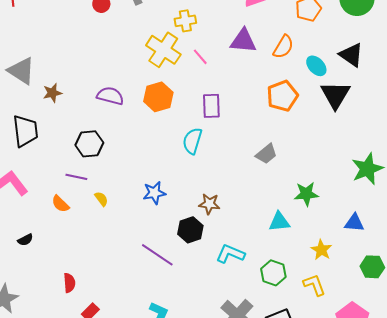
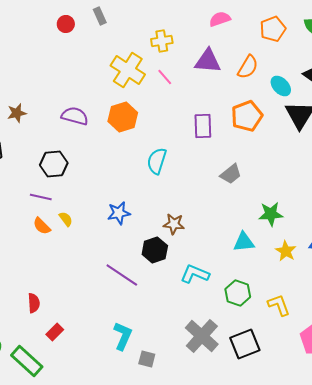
yellow cross: (185, 21) -> (162, 41), moved
purple rectangle: (211, 106) -> (203, 126), moved
orange semicircle: (60, 204) -> (42, 226), moved
yellow star: (321, 250) -> (286, 251), moved

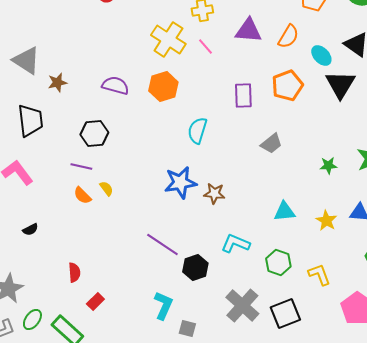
blue star: (119, 213) -> (180, 182), moved, size x1.4
green star: (271, 214) -> (328, 166), moved, size x0.7
black hexagon: (155, 250) -> (195, 268), moved

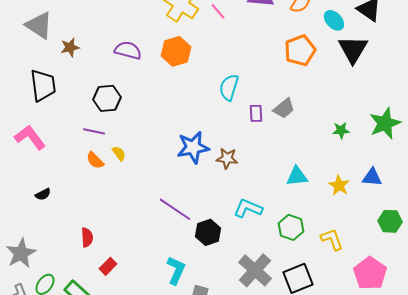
purple rectangle: (243, 96) -> (256, 113), moved, size x0.7
cyan semicircle: (197, 130) -> (229, 87), moved

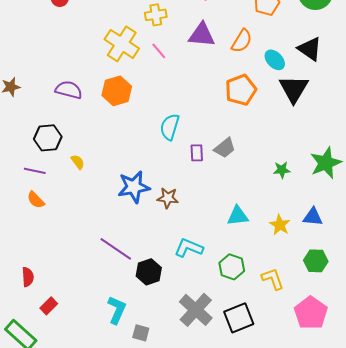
yellow semicircle: (119, 153) -> (78, 162), moved
green hexagon: (390, 221) -> (316, 261), moved

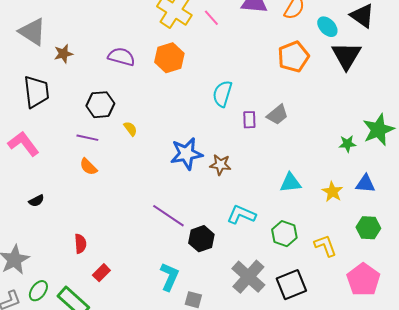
green star: (282, 170) -> (347, 144), moved

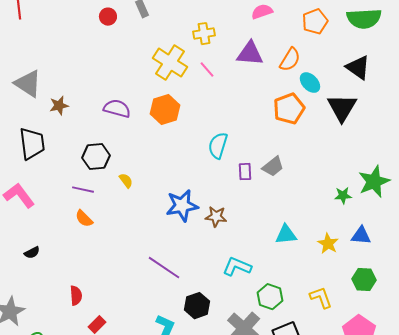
cyan ellipse: (327, 27) -> (310, 83), moved
green hexagon: (284, 234) -> (270, 297), moved
black hexagon: (201, 239) -> (197, 306), moved

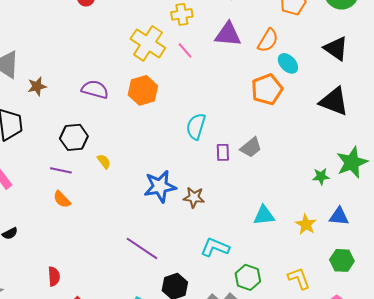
black triangle: (342, 108) -> (334, 101), moved, turned -40

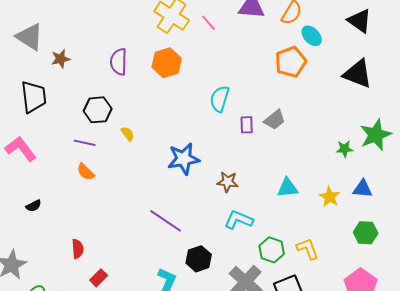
purple semicircle: (95, 89) -> (119, 62), turned -104
brown star: (194, 197) -> (228, 182), moved
yellow L-shape: (299, 278) -> (308, 249), moved

